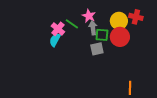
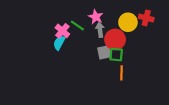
green square: (102, 35) -> (116, 55), moved
red circle: (120, 37) -> (115, 39), moved
orange line: (130, 88) -> (121, 73), moved

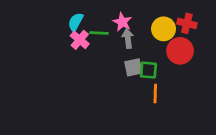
green line: (77, 25) -> (99, 33), turned -32
red circle: (115, 39) -> (180, 51), moved
cyan semicircle: (59, 43) -> (76, 22), moved

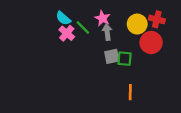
cyan semicircle: (76, 22) -> (63, 18), turned -77
green line: (99, 33) -> (83, 27), turned 42
orange line: (155, 93) -> (130, 92), moved

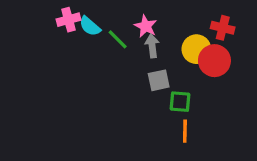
yellow circle: (137, 24) -> (196, 49), moved
pink cross: (67, 33) -> (68, 20), moved, turned 35
green square: (124, 59) -> (180, 102), moved

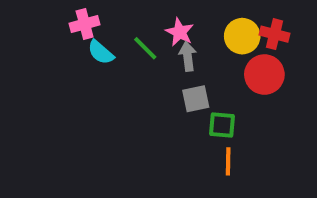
cyan semicircle: (90, 26) -> (101, 52), moved
yellow circle: (196, 49) -> (242, 36), moved

